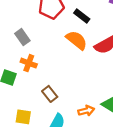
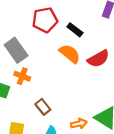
gray rectangle: (22, 37) -> (16, 50), size x1.5

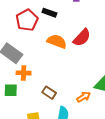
black rectangle: (75, 30) -> (49, 13), moved

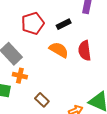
black rectangle: (49, 13) -> (64, 24), moved, turned -56
red semicircle: (82, 38) -> (85, 51), turned 120

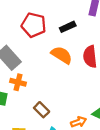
red pentagon: (33, 23) -> (34, 25), turned 30

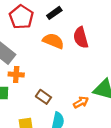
red pentagon: (34, 25) -> (21, 17), turned 30

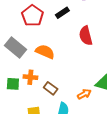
orange semicircle: (53, 41) -> (45, 52), moved
orange cross: (16, 74) -> (30, 77), moved

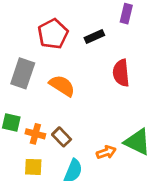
gray rectangle: (15, 47) -> (23, 73), turned 60
orange cross: (30, 77) -> (35, 134), moved

